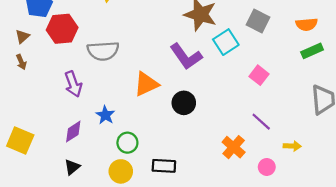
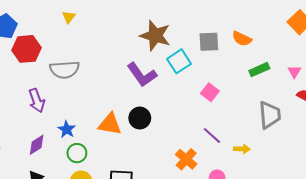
gray square: (258, 21) -> (209, 42), turned -30
orange semicircle: (307, 24) -> (242, 39), moved, turned 30
orange triangle: (146, 84) -> (110, 124), moved, turned 35
green circle: (127, 143) -> (77, 153), moved
yellow arrow: (292, 146) -> (242, 149), moved

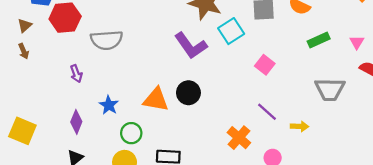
purple arrow: (37, 100) -> (76, 74), size x0.7
gray trapezoid: (270, 115) -> (330, 89), turned 96
purple diamond: (37, 145) -> (76, 122), turned -35
green circle: (77, 153) -> (131, 133), moved

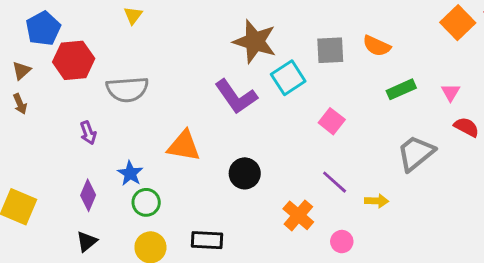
gray trapezoid: (330, 89) -> (416, 153), turned 140
black circle: (188, 93) -> (245, 173), moved
orange triangle: (156, 99) -> (184, 146), moved
green circle: (131, 133) -> (146, 202), moved

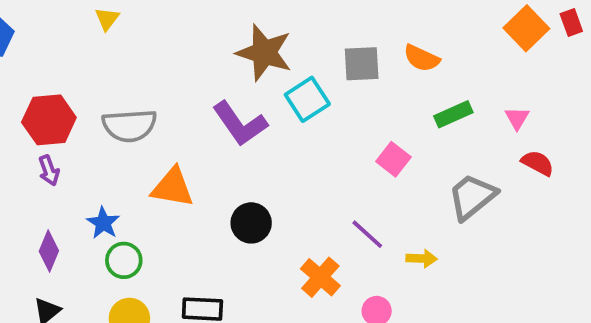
red hexagon: (74, 60) -> (49, 120), moved
gray semicircle: (127, 89) -> (129, 126), moved
pink square: (332, 121) -> (393, 159), moved

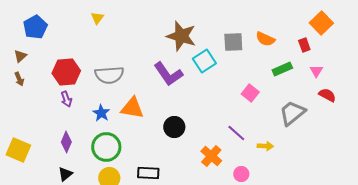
red rectangle: (571, 23) -> (304, 45), moved
blue star: (103, 223) -> (101, 113), moved
green circle: (124, 260) -> (106, 147), size x1.5

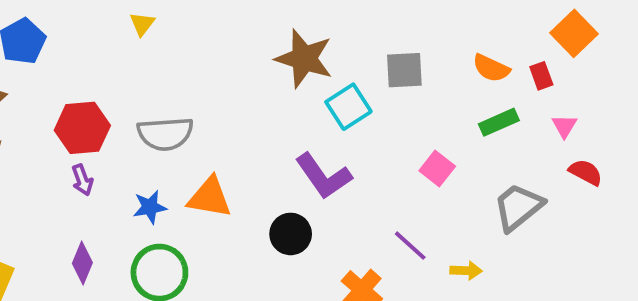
orange semicircle: (265, 39) -> (491, 68), moved
purple L-shape: (168, 74) -> (323, 176), moved
blue star: (101, 113) -> (150, 207), turned 30

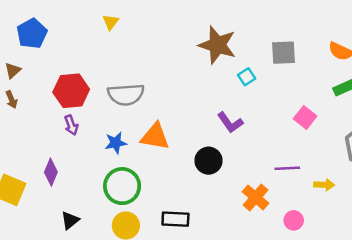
cyan square: (348, 107) -> (247, 77), size x0.6
purple L-shape: (323, 176) -> (230, 123), size x0.7
purple line: (410, 246) -> (287, 168), turned -45
purple diamond: (82, 263) -> (51, 172), moved

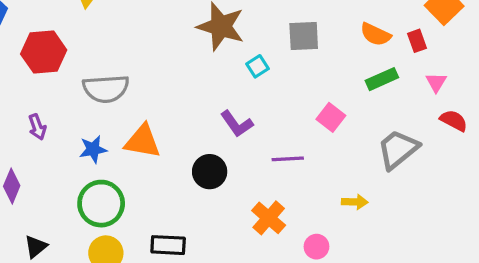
red hexagon: (71, 91) -> (44, 52), moved
purple line: (287, 168) -> (288, 159), moved

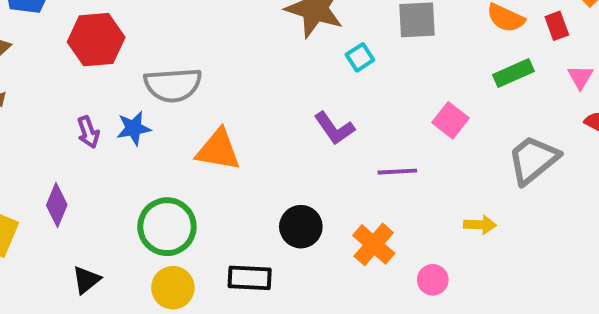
blue star: (93, 149) -> (134, 128), moved
black circle: (210, 172) -> (301, 227), moved

